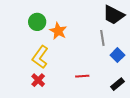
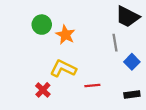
yellow L-shape: (40, 57) -> (63, 69), moved, turned 80
black rectangle: (117, 84) -> (132, 94), turned 32

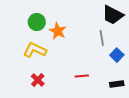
yellow L-shape: (63, 69) -> (35, 50), moved

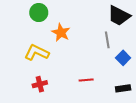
green circle: (37, 22) -> (39, 13), moved
red cross: (38, 80) -> (40, 84), turned 32

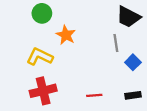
red line: (86, 80) -> (94, 95), moved
red cross: (40, 84) -> (43, 91), size x1.6

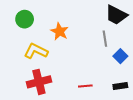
green circle: (42, 13) -> (25, 19), moved

